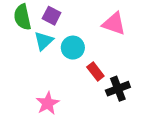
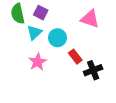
pink star: (48, 103) -> (38, 62), moved

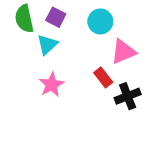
pink triangle: (90, 19) -> (123, 52), moved, turned -42
cyan circle: (57, 38) -> (100, 21), moved

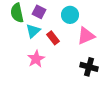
red rectangle: (103, 77) -> (53, 38), moved
black cross: (128, 96) -> (89, 67), turned 36

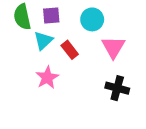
purple square: (39, 12) -> (51, 15), turned -32
pink triangle: (86, 36) -> (113, 47), turned -36

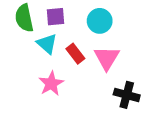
cyan triangle: (43, 41) -> (47, 44), turned -36
pink triangle: (113, 47) -> (107, 58), moved

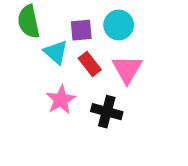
purple square: (56, 17) -> (81, 30), moved
black cross: (127, 95) -> (107, 112), moved

